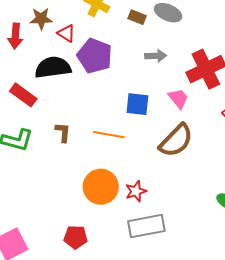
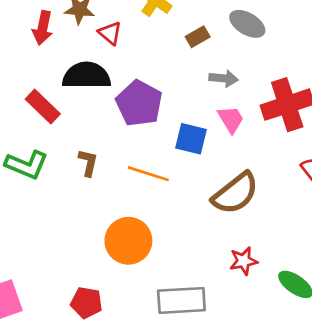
brown rectangle: (137, 17) -> (198, 37), moved, turned -60
purple pentagon: (95, 56) -> (139, 103), moved
pink trapezoid: (178, 99) -> (231, 119), moved
red star: (136, 191) -> (243, 261), moved

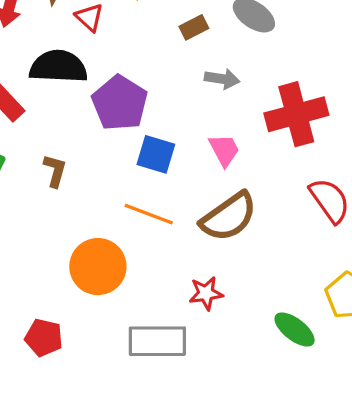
pink trapezoid: (231, 119) -> (224, 150), moved
blue square: (191, 139) -> (156, 154), moved
orange line: (148, 174) -> (149, 214), moved
red star: (243, 261) -> (206, 293), moved

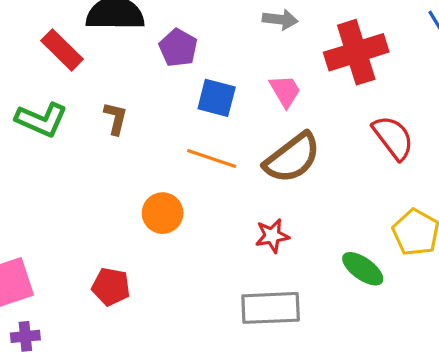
purple pentagon: (120, 103) -> (178, 48), size x0.7
orange circle: (98, 267) -> (163, 213), size x0.7
gray rectangle: (157, 341) -> (271, 308), moved

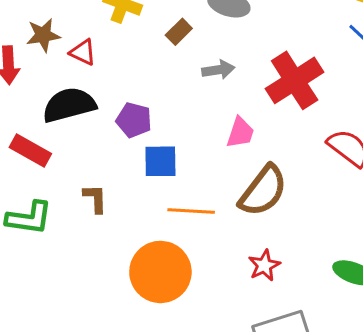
pink trapezoid: (285, 91) -> (240, 133), turned 64
blue square: (217, 98) -> (160, 161), moved
orange circle: (163, 213) -> (160, 272), size x1.6

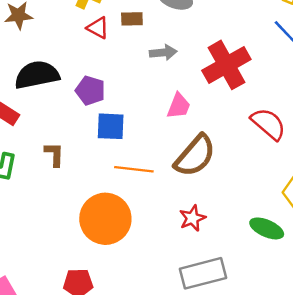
brown rectangle: (179, 32) -> (132, 19), turned 40
red triangle: (83, 52) -> (98, 28), moved

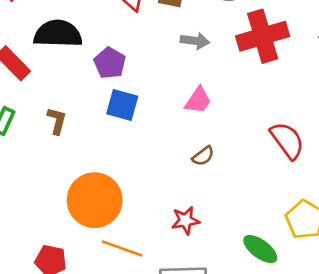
red cross: (226, 65) -> (263, 36), moved
brown semicircle: (195, 156) -> (203, 156), size x0.5
orange line: (134, 169) -> (122, 249), moved

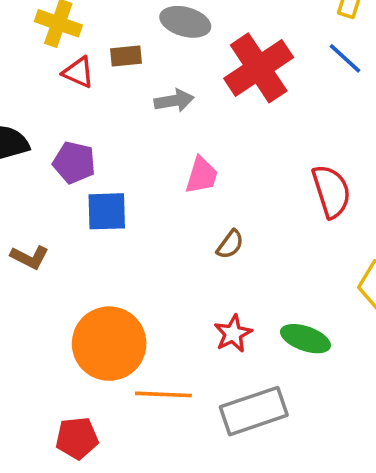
brown L-shape: (57, 121) -> (30, 257), turned 120
red semicircle: (287, 140) -> (331, 191), turned 36
green ellipse: (260, 249) -> (305, 339), moved

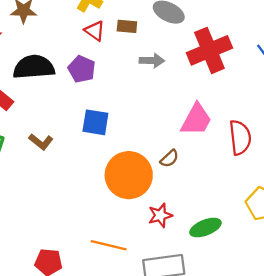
purple pentagon: (74, 163) -> (82, 69), moved
pink trapezoid: (202, 175) -> (196, 120), moved, size x1.4
green ellipse: (305, 339) -> (205, 228), turned -52
orange circle: (109, 344) -> (129, 175), moved

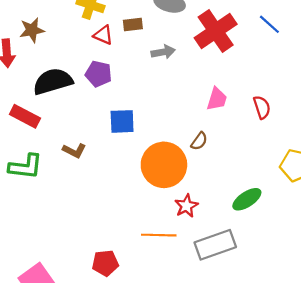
pink trapezoid: (196, 120) -> (217, 99), size x0.7
red semicircle: (240, 137) -> (262, 107), size x0.7
red star: (160, 215) -> (186, 206), moved

